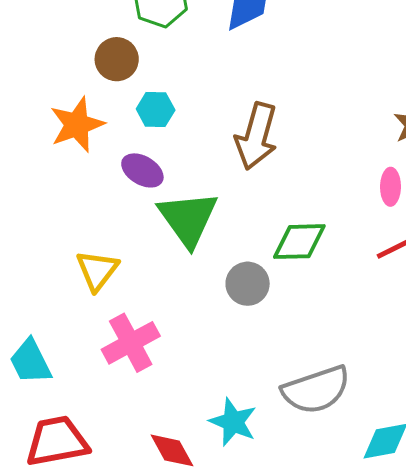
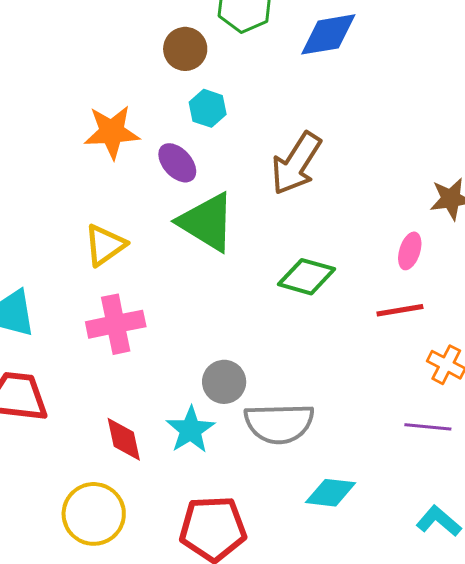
orange star: (77, 125) -> (112, 132), moved
green triangle: (188, 219) -> (207, 222), turned -40
gray circle: (248, 284) -> (224, 382), moved

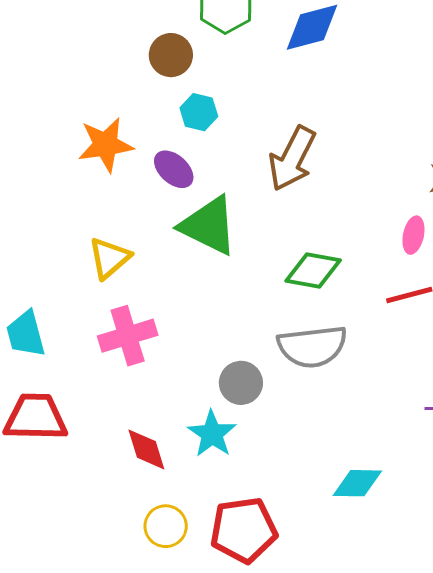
gray semicircle: (279, 423) -> (312, 346), moved
yellow circle: (94, 514) -> (166, 526), moved, size x0.7

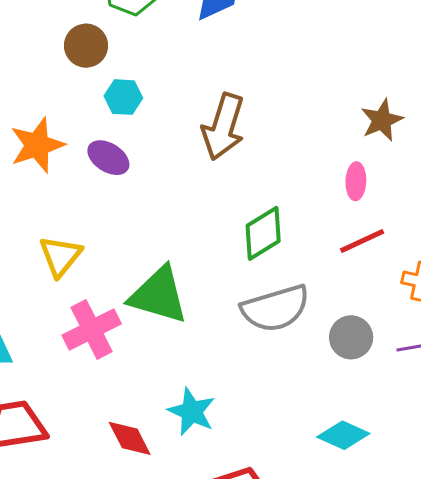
green triangle: (209, 226) -> (159, 295), moved
green diamond: (313, 270) -> (263, 233), turned -32
gray circle: (241, 383) -> (351, 337), moved
cyan diamond: (357, 483) -> (343, 435), turned 33

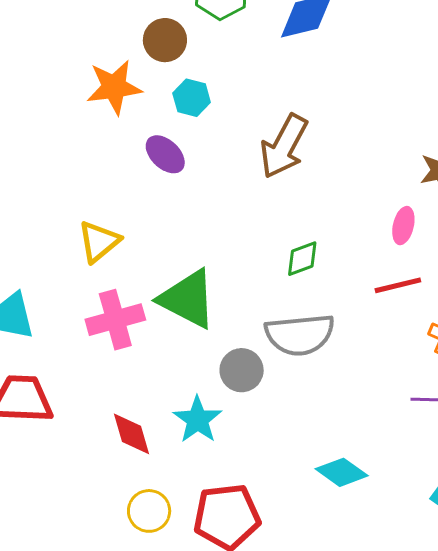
orange star: (37, 145) -> (114, 87), moved
green diamond: (263, 233) -> (302, 259), size x0.7
gray circle: (351, 337) -> (242, 370), moved

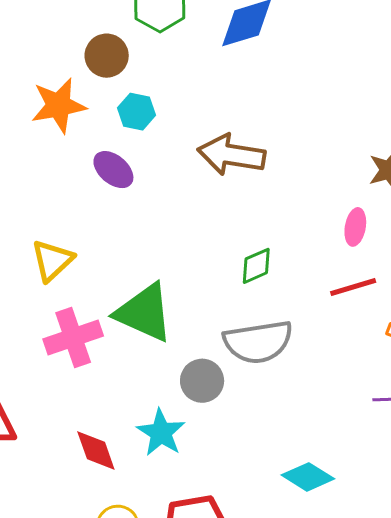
brown arrow: (284, 146) -> (231, 155), turned 74

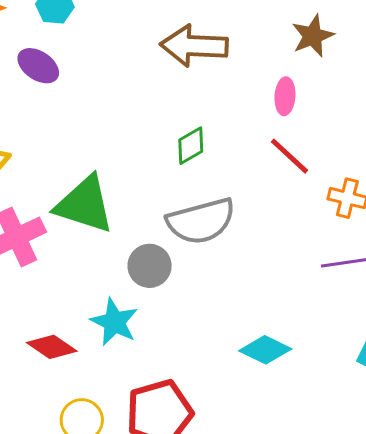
brown arrow: (231, 155) -> (194, 46), moved
red line: (353, 287) -> (289, 156), turned 66
red diamond: (96, 451) -> (52, 347), turned -30

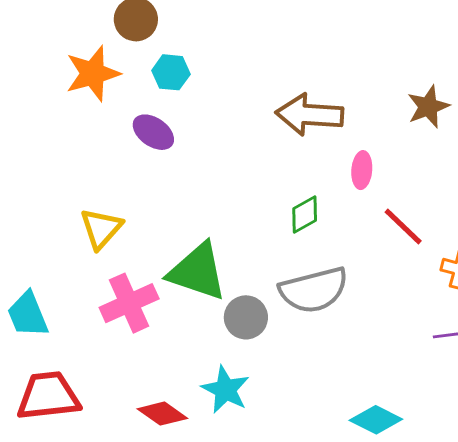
pink ellipse: (285, 96) -> (362, 170), moved
gray circle: (150, 266) -> (246, 317), moved

